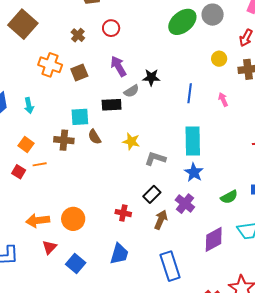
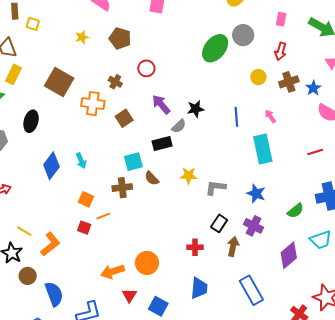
orange cross: (50, 65) -> (93, 104), moved
cyan rectangle: (193, 141) -> (263, 149), moved

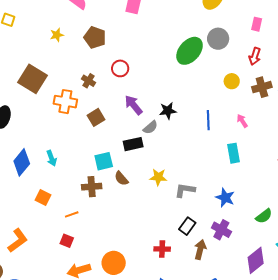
cyan rectangle: (263, 149) -> (233, 153), size x0.7
orange square: (86, 199) -> (43, 198), moved
red square: (84, 228) -> (67, 241), moved

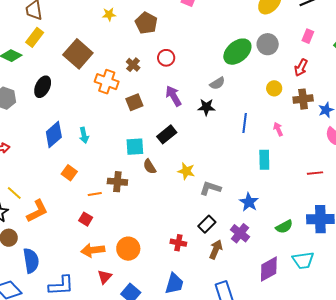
gray semicircle: (150, 127) -> (217, 83), moved
black rectangle: (133, 144) -> (167, 134), turned -36
brown cross: (92, 187) -> (117, 182), moved

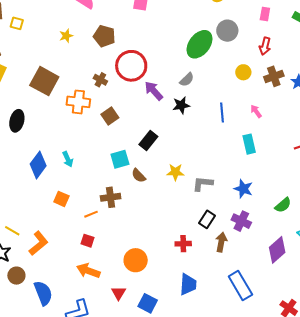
red circle: (166, 58) -> (131, 66), size x1.8
purple arrow: (173, 96) -> (154, 91), moved
orange arrow: (93, 250) -> (88, 271), moved, turned 40

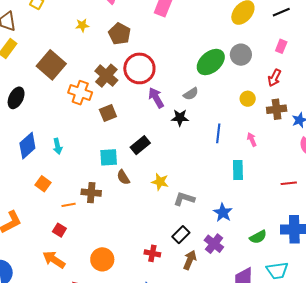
brown cross: (100, 80) -> (106, 76), size x1.6

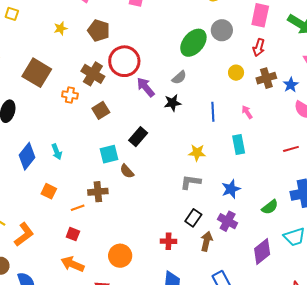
pink rectangle: (281, 46) -> (260, 15), size x1.6
orange cross: (80, 93) -> (70, 95), size x0.7
yellow star: (160, 182) -> (197, 153), moved
blue star: (223, 213) -> (231, 189), turned 30

